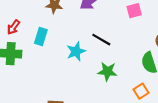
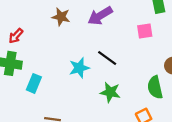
cyan rectangle: (41, 36) -> (34, 83), moved

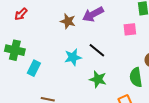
brown star: (61, 17) -> (68, 21), moved
red arrow: (16, 36) -> (21, 14), moved

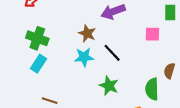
brown star: (68, 21) -> (87, 33), moved
green cross: (15, 50) -> (37, 38), moved

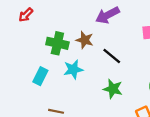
green cross: (37, 38) -> (57, 43), moved
cyan star: (84, 57) -> (73, 69), moved

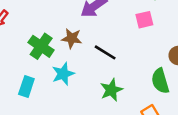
green cross: (57, 43) -> (41, 46), turned 30
green star: (113, 89) -> (111, 90), turned -30

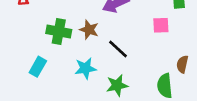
green cross: (41, 46) -> (59, 32), turned -35
cyan star: (63, 74) -> (85, 68), moved

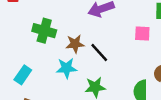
brown star: (89, 30) -> (75, 44), moved, turned -30
cyan rectangle: (38, 67) -> (23, 75), moved

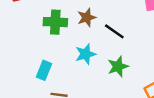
brown star: (75, 44) -> (87, 18), moved

